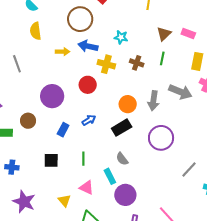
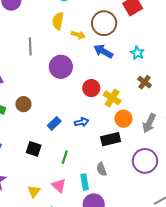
yellow arrow: (63, 52) -> (78, 35), moved
yellow cross: (106, 64) -> (112, 98), moved
purple circle: (52, 96) -> (61, 67), moved

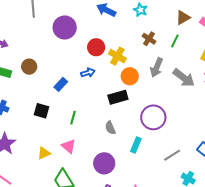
blue arrow: (82, 122) -> (88, 73), moved
gray arrow: (149, 123) -> (157, 67), moved
cyan rectangle: (85, 182) -> (136, 145), moved, turned 35
yellow triangle: (34, 191) -> (44, 153), turned 32

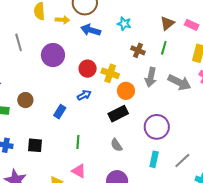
black square: (41, 111) -> (35, 145), moved
cyan rectangle: (136, 145) -> (154, 159), moved

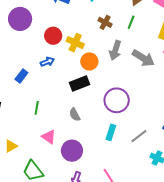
pink triangle: (79, 171) -> (49, 137), moved

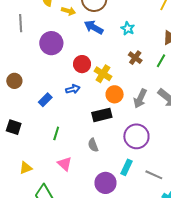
gray arrow: (115, 50) -> (140, 99), moved
gray line: (139, 136) -> (154, 175), turned 54
purple circle: (72, 151) -> (105, 183), moved

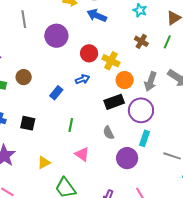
cyan star: (128, 28) -> (140, 10), moved
purple circle: (136, 136) -> (141, 110), moved
cyan rectangle: (127, 167) -> (144, 138), moved
purple circle: (105, 183) -> (127, 158), moved

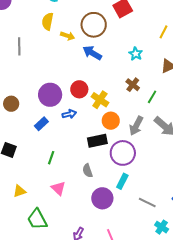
purple circle: (56, 36) -> (50, 95), moved
green line: (167, 42) -> (152, 97), moved

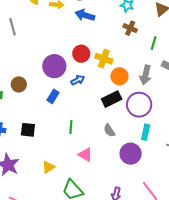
brown cross: (133, 85) -> (130, 28), moved

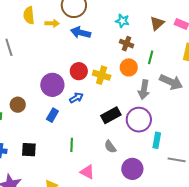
orange circle: (119, 76) -> (129, 67), moved
cyan rectangle: (146, 132) -> (157, 140), moved

